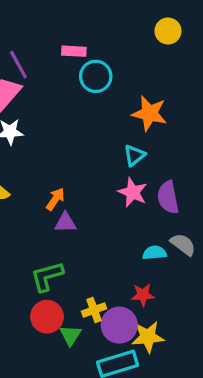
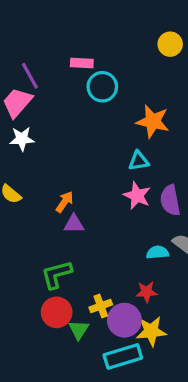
cyan triangle: (134, 155) -> (139, 161), turned 30

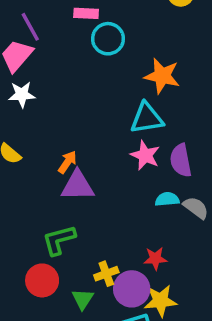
cyan triangle: (139, 161) -> (147, 118), size x1.5
purple triangle: (74, 224) -> (78, 186), size x1.5
cyan semicircle: (158, 252) -> (167, 199), moved
red circle: (57, 312) -> (42, 280), moved

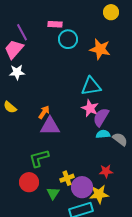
orange star: (162, 76) -> (100, 49), moved
purple semicircle: (181, 160) -> (101, 117), moved, turned 42
red star: (155, 258) -> (106, 171), moved

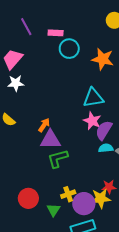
purple line: (22, 32) -> (26, 27), moved
green L-shape: (39, 158) -> (58, 159), moved
yellow star: (99, 194) -> (101, 198), moved

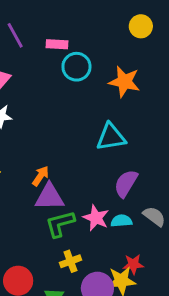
pink star: (92, 121) -> (96, 218), moved
cyan semicircle: (106, 148) -> (121, 221), moved
yellow cross: (68, 194) -> (70, 261), moved

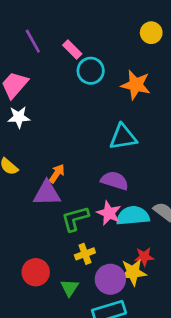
pink rectangle: (57, 44) -> (72, 50), turned 42
purple semicircle: (126, 183) -> (115, 181), moved, turned 76
purple triangle: (50, 197) -> (47, 193), moved
cyan semicircle: (121, 221) -> (133, 216), size x1.6

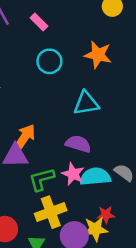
cyan circle: (91, 71) -> (49, 61), moved
orange arrow: (57, 174) -> (25, 137), size x1.5
yellow cross: (85, 254) -> (51, 212), size x1.6

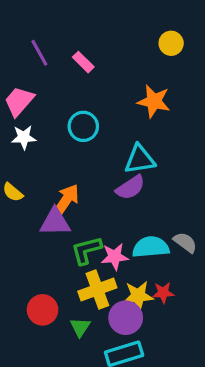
cyan circle: (49, 61) -> (83, 126), moved
purple semicircle: (78, 144) -> (130, 188), moved, turned 130
pink star: (73, 174) -> (115, 257), moved, turned -30
yellow star: (95, 229) -> (138, 296), moved

